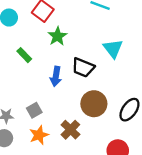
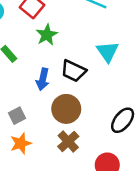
brown circle: (94, 104) -> (66, 109), moved
brown cross: (70, 130) -> (68, 141), moved

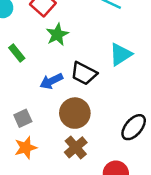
cyan triangle: (108, 52) -> (121, 54), turned 30
blue arrow: (43, 79) -> (51, 81), turned 50

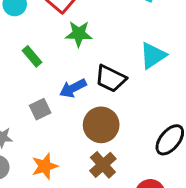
green star: (57, 34) -> (79, 34), turned 30
gray square: (23, 118) -> (40, 109), moved

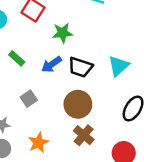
green star: (79, 34) -> (63, 33), moved
cyan triangle: (153, 56) -> (119, 66), moved
blue arrow: (73, 88) -> (52, 64), moved

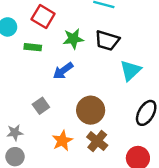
green rectangle: (17, 58) -> (33, 47), moved, turned -35
black trapezoid: (80, 67) -> (107, 41), moved
orange star: (38, 143) -> (62, 141), moved

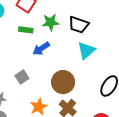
green rectangle: (33, 47) -> (26, 30), moved
cyan triangle: (130, 70) -> (86, 50), moved

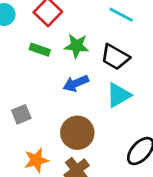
blue arrow: (41, 49) -> (76, 83), moved

